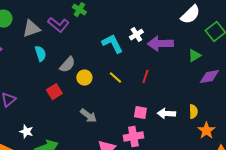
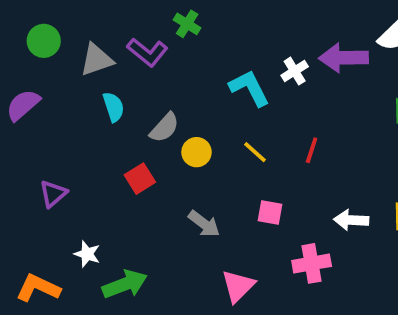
purple arrow: (160, 44) -> (344, 58), moved
pink square: (140, 113) -> (270, 213), moved
pink cross: (133, 137) -> (312, 263), moved

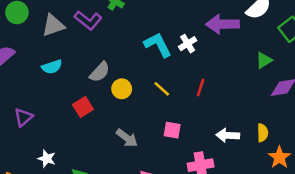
white cross: (295, 71) -> (188, 44), moved
cyan semicircle: (113, 107) -> (52, 67), moved, turned 90

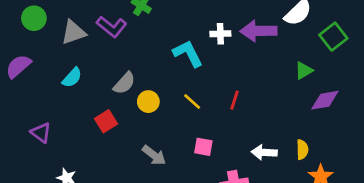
white cross: (188, 44) -> (220, 34), moved, turned 30
cyan semicircle: (52, 67) -> (72, 78), turned -30
purple triangle: (23, 117) -> (41, 133), turned -42

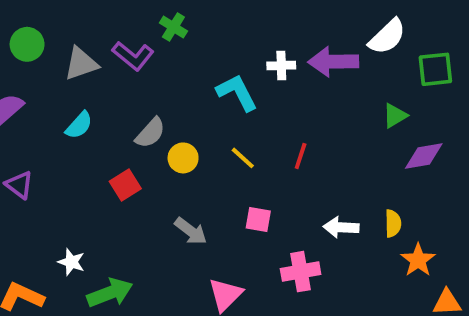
green square: (333, 37) -> (435, 69), turned 32
purple triangle: (41, 133) -> (19, 185), moved

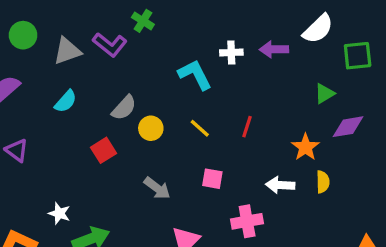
purple arrow: (333, 62) -> (274, 49), size x0.7
orange star: (418, 260) -> (305, 147), moved

